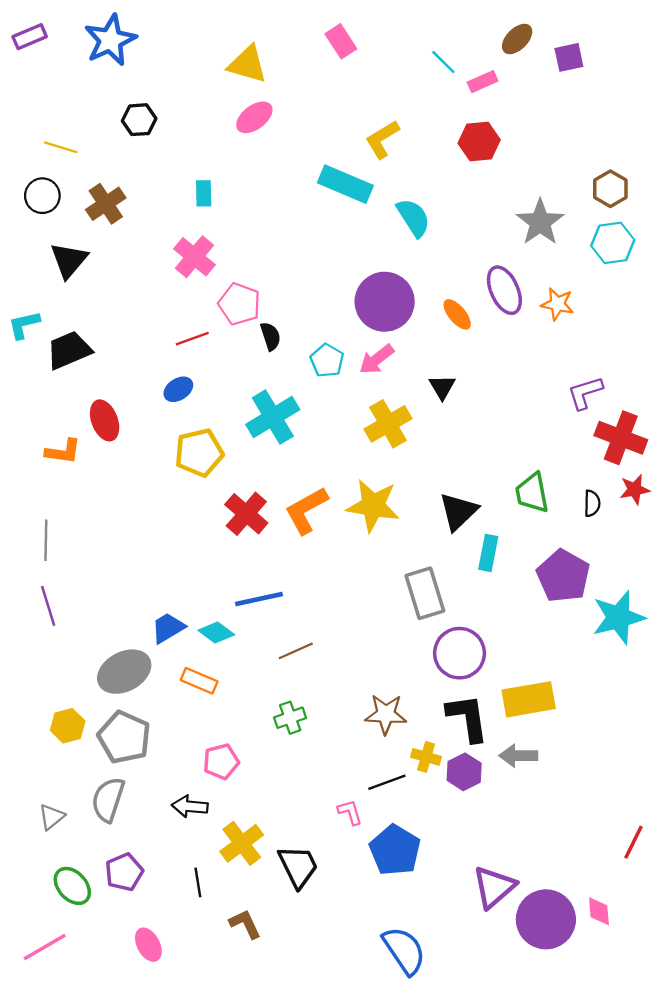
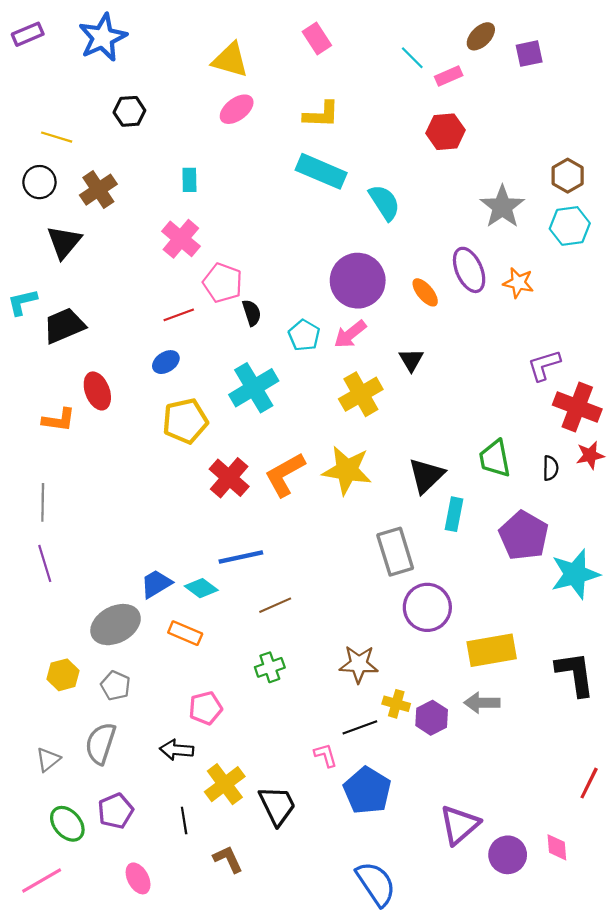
yellow L-shape: (382, 139) -> (321, 115), moved, turned -147
black L-shape: (468, 718) -> (575, 674), moved
gray pentagon: (124, 737) -> (116, 686), size x0.6
purple circle: (546, 919) -> (508, 855), size x0.7

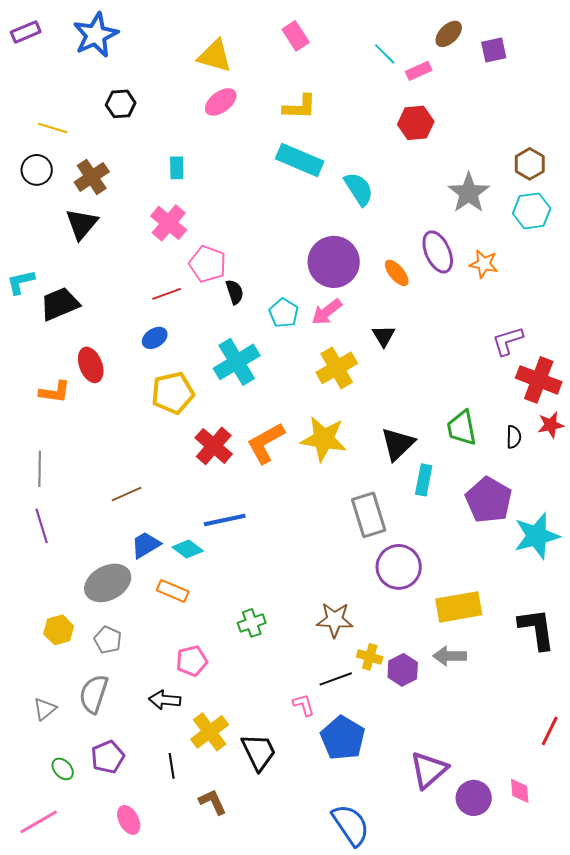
black triangle: (64, 242) -> (82, 224), moved
brown line: (275, 605) -> (127, 494), moved
green ellipse: (67, 824) -> (63, 769), size x0.7

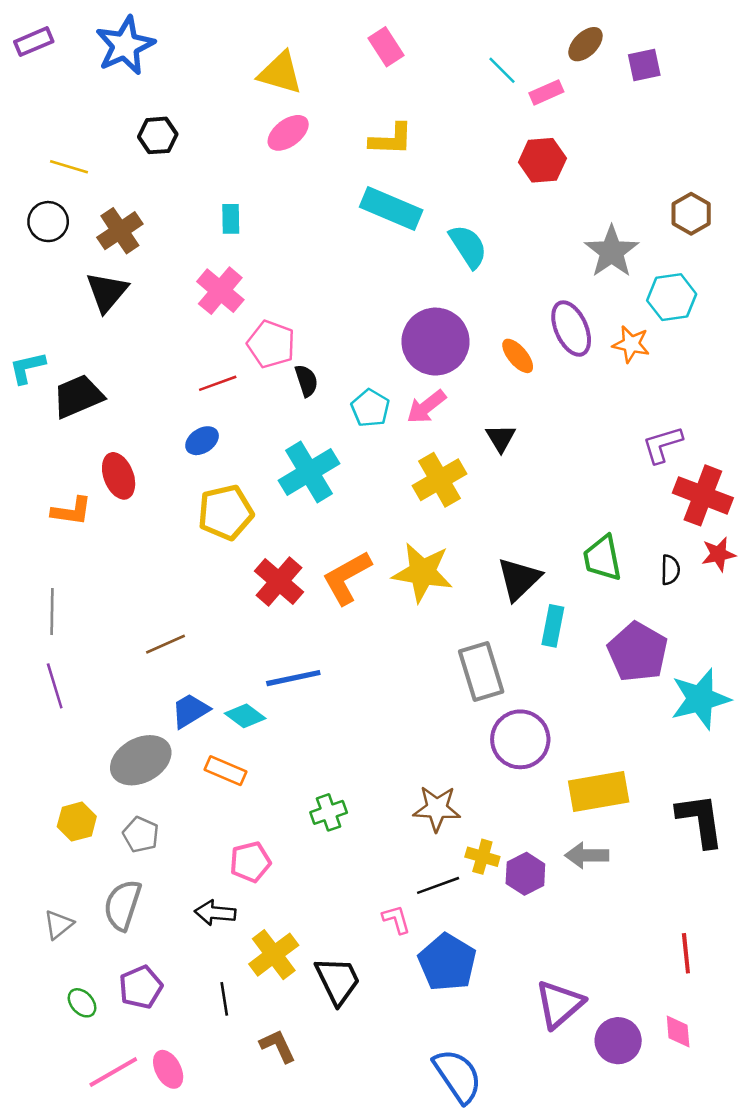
cyan hexagon: (532, 211) -> (672, 297), moved
red line: (550, 731) -> (686, 953), moved, turned -32
pink line: (39, 822) -> (113, 1072), moved

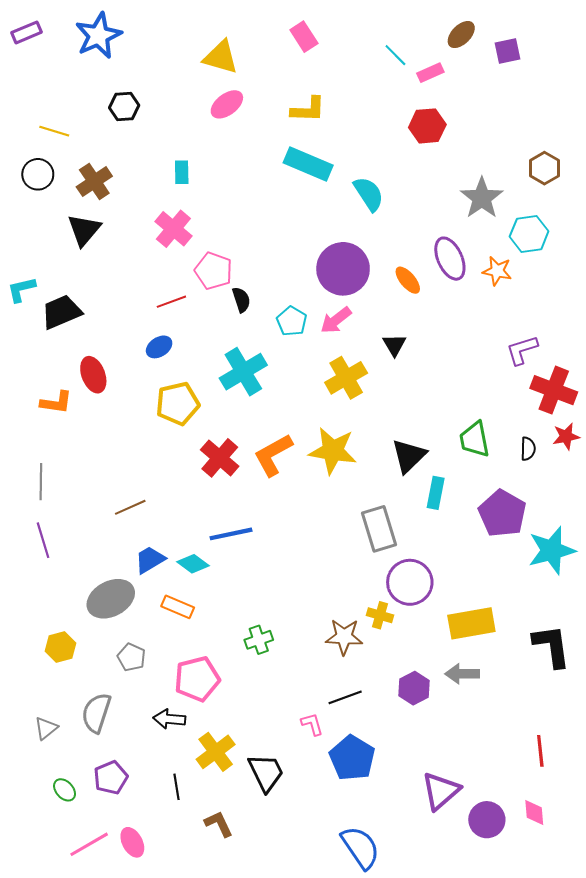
gray pentagon: (141, 835) -> (131, 657), moved
yellow cross: (482, 857) -> (380, 615), moved
pink pentagon: (250, 862) -> (197, 679), size x1.4

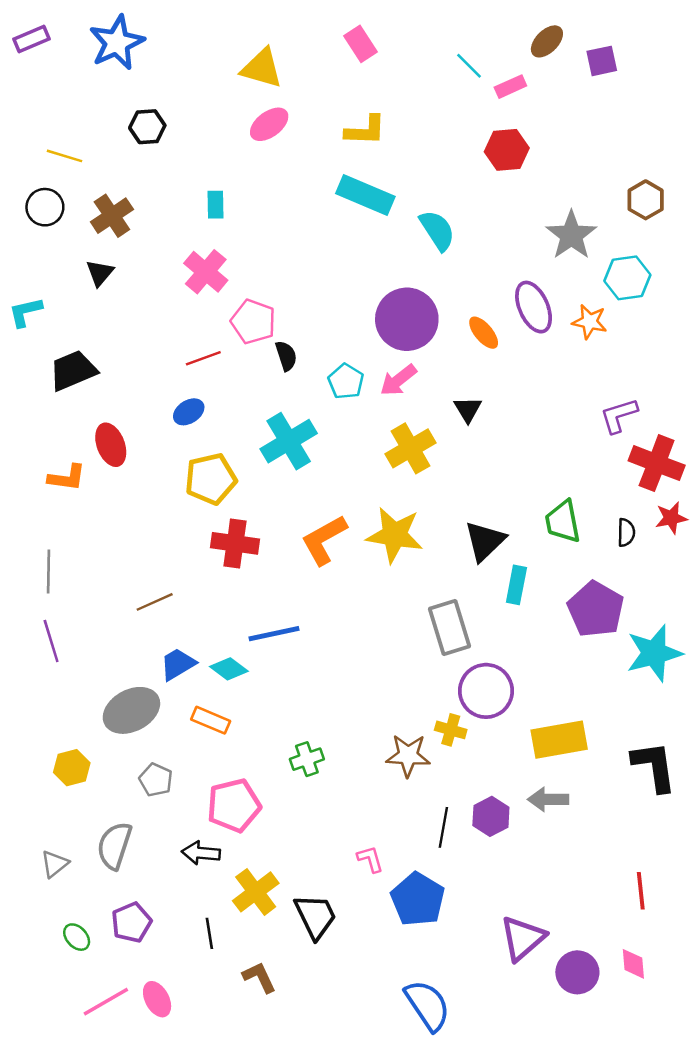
black triangle: (84, 230) -> (100, 273), size x0.7
cyan L-shape: (21, 289) -> (25, 312), moved
red cross: (220, 458) -> (235, 543), moved, turned -33
black line: (345, 697) -> (443, 827), moved, turned -60

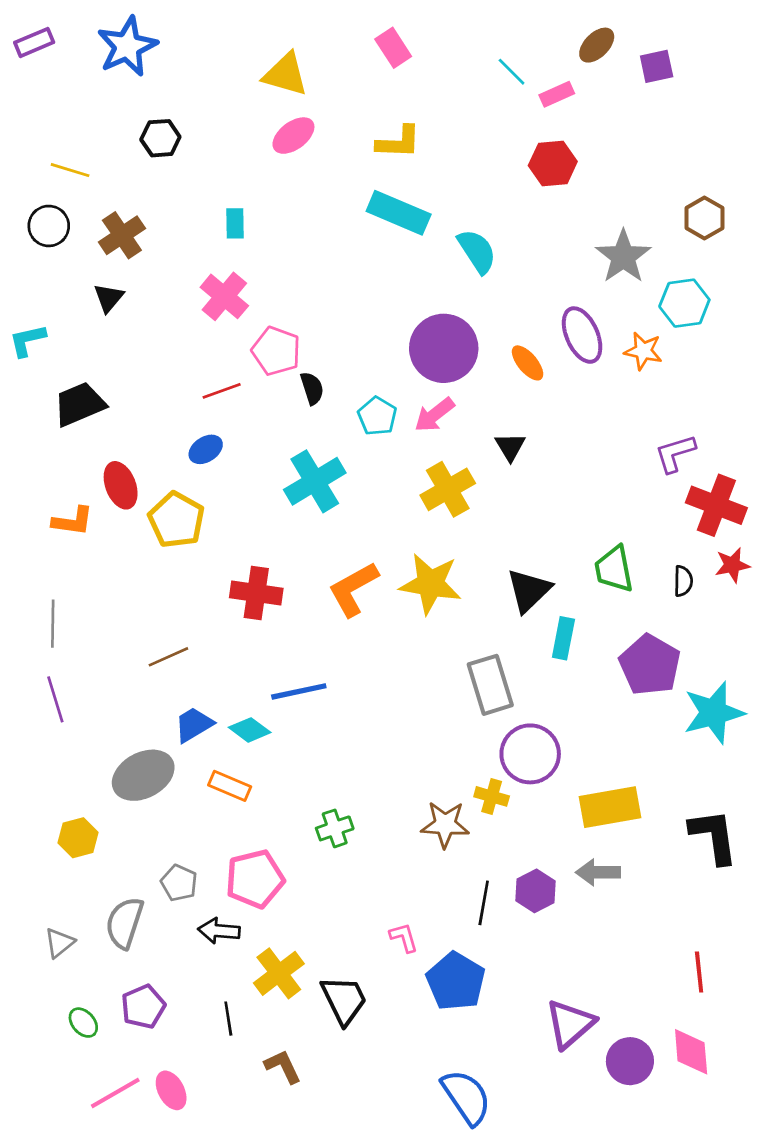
yellow pentagon: (211, 479) -> (176, 520), moved, turned -30
gray pentagon: (156, 780) -> (179, 883), moved
pink diamond: (633, 964) -> (691, 1052), size x1.4

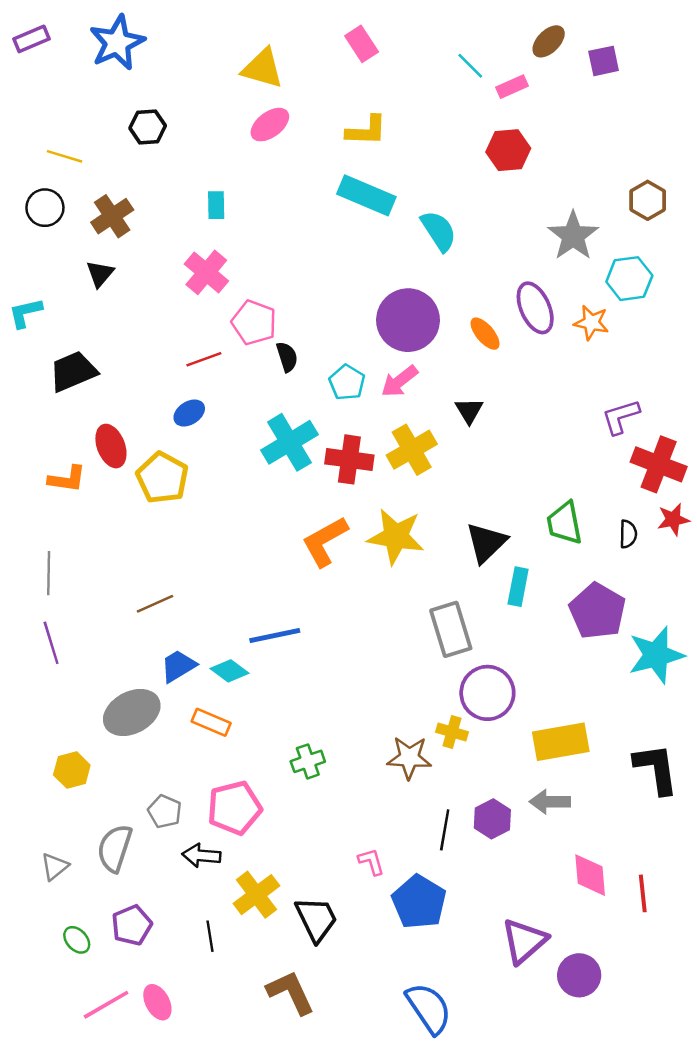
red cross: (256, 593) -> (349, 459), moved
pink diamond: (691, 1052) -> (590, 875), moved
brown L-shape: (283, 1066) -> (291, 992), moved, size x1.4

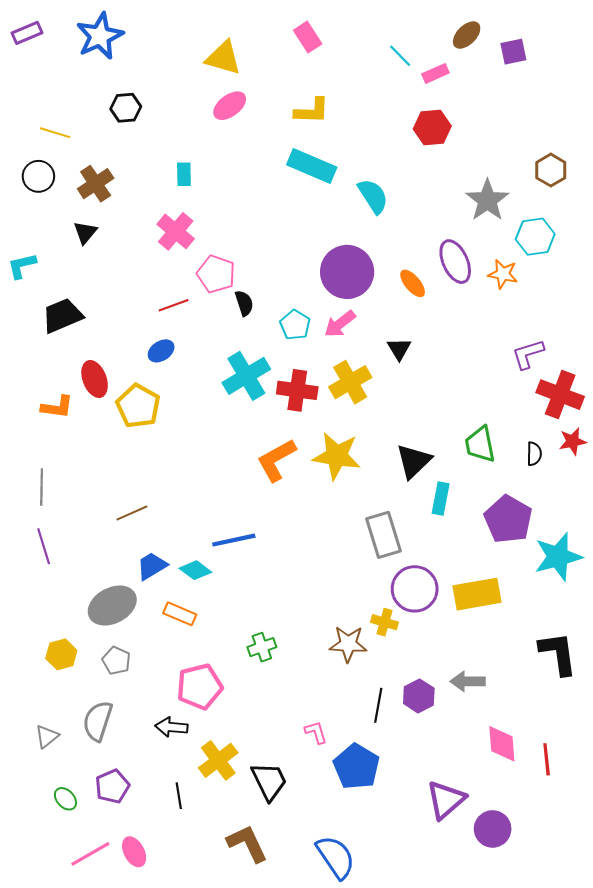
yellow rectangle: (561, 742) -> (477, 594), moved
gray pentagon: (165, 812) -> (116, 661), moved
blue semicircle: (429, 1008) -> (336, 857), moved

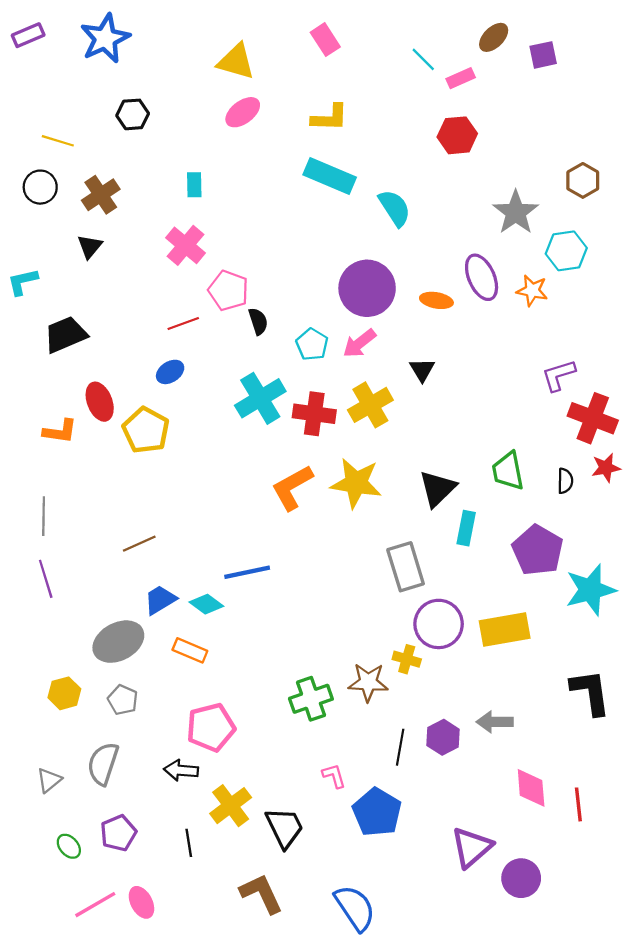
orange ellipse: (413, 283) -> (436, 300), turned -40
green cross: (262, 647) -> (311, 699), moved, size x1.4

